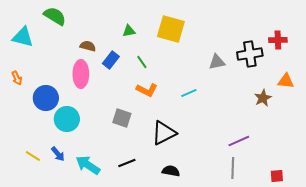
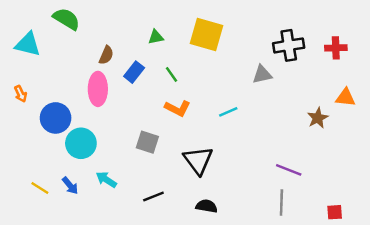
brown semicircle: (88, 46) -> (106, 55), turned 98
black cross: (250, 54) -> (289, 45), moved
black triangle: (164, 133) -> (198, 160), turned -40
purple line: (239, 141) -> (289, 170), turned 45
cyan arrow: (88, 165) -> (106, 180), moved, size x0.7

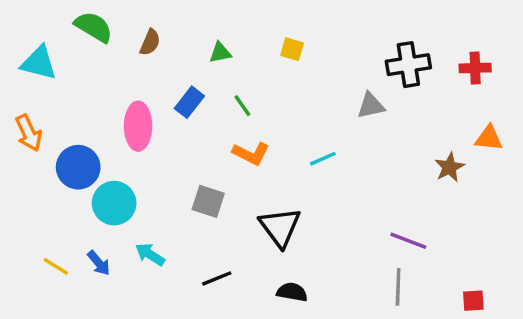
yellow square: (207, 35) -> (292, 49), size x0.5
brown semicircle: (106, 55) -> (150, 42), moved
orange arrow: (21, 94) -> (29, 133), size x1.5

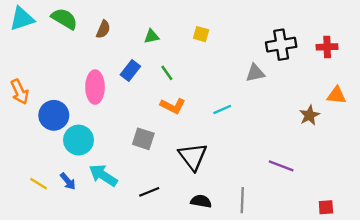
cyan triangle: (39, 63) -> (22, 19), moved, turned -32
cyan arrow: (150, 254) -> (103, 175), size x1.4
gray line: (398, 287) -> (242, 200), moved

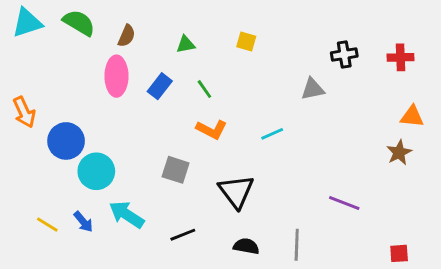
black cross: (281, 45) -> (344, 54), size x0.7
pink ellipse: (95, 87) -> (116, 76), moved
brown star: (309, 115) -> (399, 153), moved

